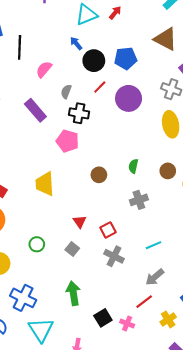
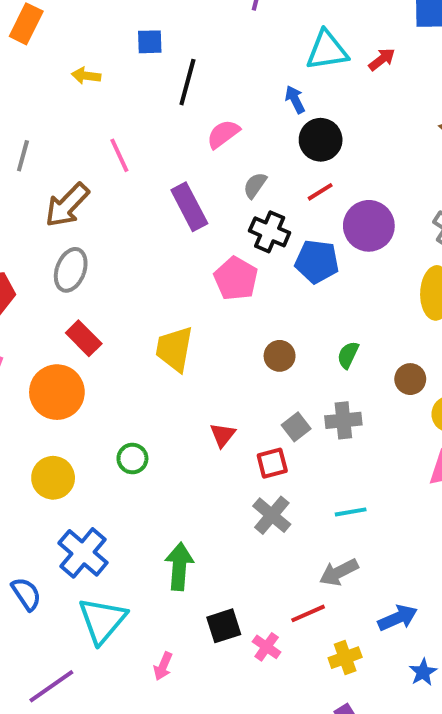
blue pentagon: (126, 58) -> (317, 262), moved
gray square: (72, 249) -> (296, 427), moved

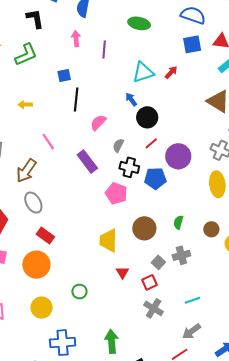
blue square: (150, 42) -> (64, 76), moved
gray ellipse: (71, 270) -> (33, 203), turned -40
yellow trapezoid: (174, 349) -> (108, 240), moved
brown circle: (280, 356) -> (144, 228), size x1.5
blue cross: (83, 553) -> (63, 343), turned -35

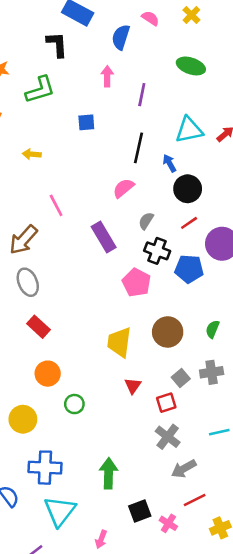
black line: (76, 100) -> (138, 148), moved
orange circle: (36, 265) -> (48, 374), moved, size x0.7
gray arrow: (192, 331) -> (184, 469), moved

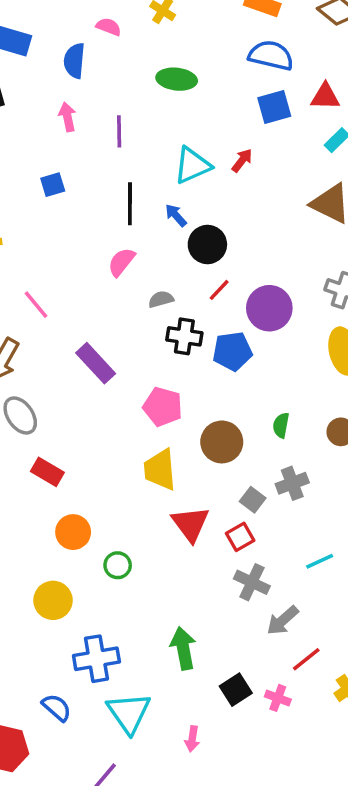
gray semicircle: (146, 221) -> (161, 299), turned 54
purple rectangle: (104, 237) -> (96, 363), moved
pink pentagon: (136, 283) -> (163, 407), moved
red triangle: (133, 386) -> (191, 524), size x1.6

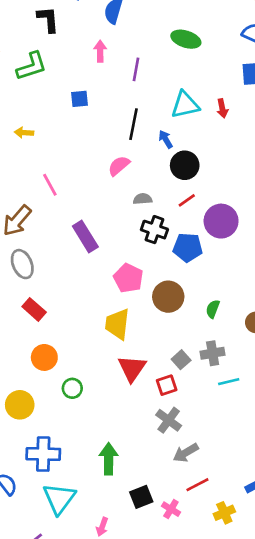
red arrow: (242, 160) -> (222, 108), turned 120
brown circle: (222, 442) -> (168, 297), moved
cyan line: (320, 561) -> (229, 382), moved

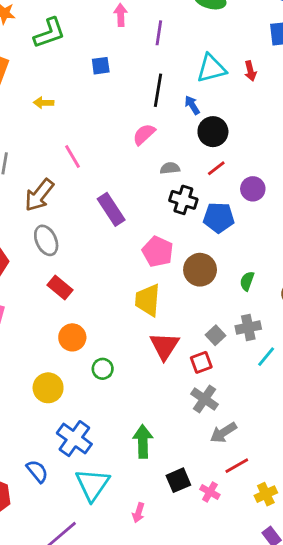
purple circle: (221, 221) -> (253, 189), size x0.7
cyan line: (229, 382) -> (266, 357), turned -35
blue cross: (43, 454) -> (74, 439), turned 36

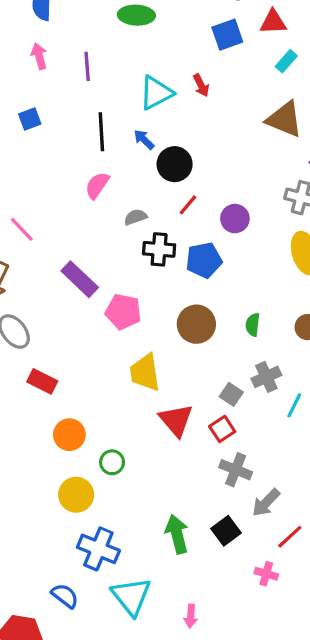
pink pentagon: (158, 252) -> (123, 312), moved
yellow circle: (48, 388) -> (76, 495), moved
black square: (178, 480) -> (226, 531), moved

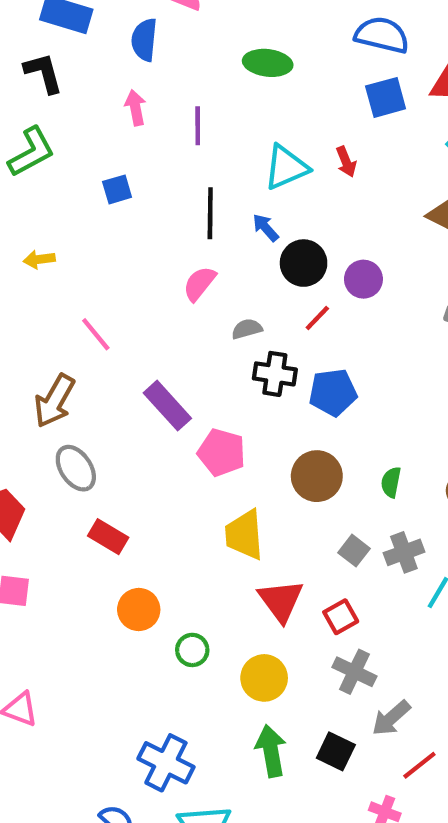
purple circle: (235, 219) -> (363, 279), moved
gray square: (231, 394) -> (354, 551), moved
yellow circle: (76, 495) -> (264, 678), moved
black square: (226, 531) -> (336, 751), turned -32

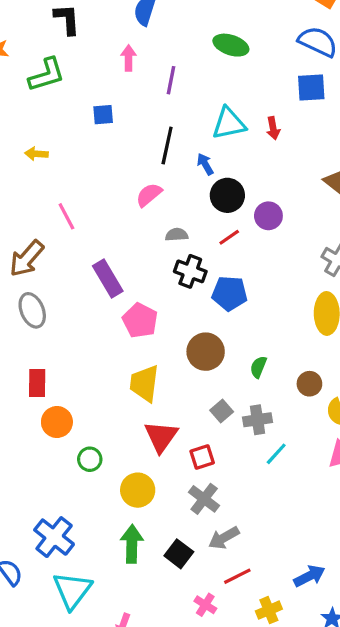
red rectangle: (108, 537) -> (37, 383), moved, turned 48

